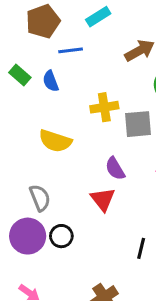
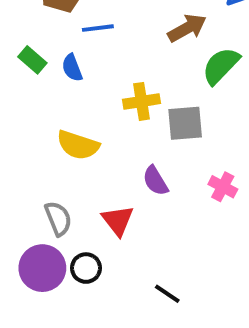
red triangle: (103, 199) -> (118, 220), moved
black line: (141, 248) -> (167, 294), moved, turned -70

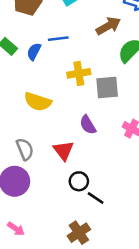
blue line: (98, 28) -> (58, 39), moved
blue semicircle: (72, 68) -> (34, 52), turned 48
black circle: (86, 268) -> (79, 181), moved

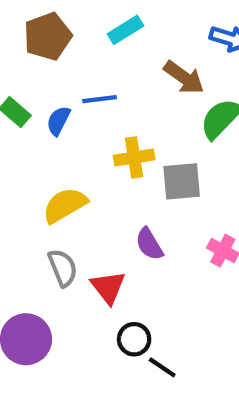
brown arrow: (108, 26) -> (184, 77), turned 65
yellow semicircle: (38, 102) -> (65, 205), turned 132
gray semicircle: (25, 149) -> (63, 268), moved

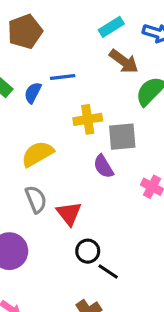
cyan rectangle: (125, 30) -> (111, 27), moved
purple semicircle: (149, 244) -> (103, 166), moved

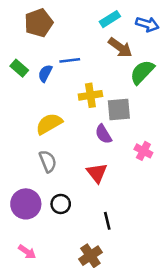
red triangle: (69, 213) -> (97, 173), moved
black circle: (88, 251) -> (61, 204), moved
black line: (108, 271) -> (107, 221), turned 42

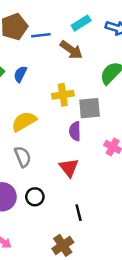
brown arrow: (120, 47) -> (71, 50), moved
blue line: (70, 60) -> (41, 35), moved
purple semicircle: (103, 134) -> (75, 131), turned 30

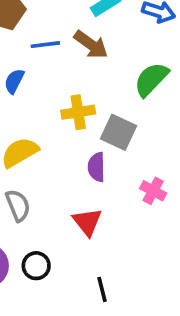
blue line: (41, 35) -> (45, 45), moved
gray square: (90, 108) -> (118, 132), turned 30

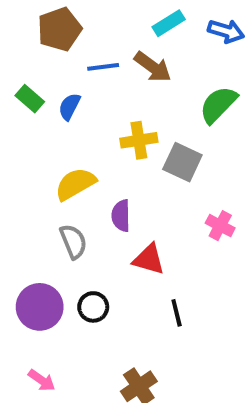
purple semicircle: (96, 167) -> (121, 216), moved
red triangle: (87, 222) -> (149, 259), turned -36
black line: (102, 289) -> (177, 313), moved

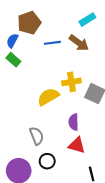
blue semicircle: (69, 107) -> (12, 41), moved
yellow semicircle: (75, 184) -> (48, 97), moved
purple semicircle: (121, 216) -> (74, 122), moved
black circle: (93, 307) -> (47, 161), moved

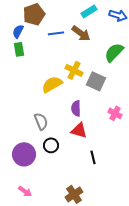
green rectangle: (13, 60) -> (19, 49), turned 40
yellow cross: (71, 82) -> (74, 70), turned 36

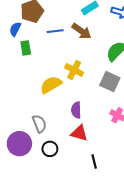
green rectangle: (19, 49) -> (26, 48), moved
gray square: (96, 81) -> (110, 82), moved
purple circle: (24, 154) -> (19, 144), moved

